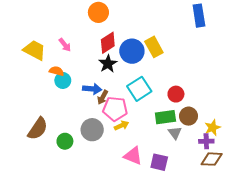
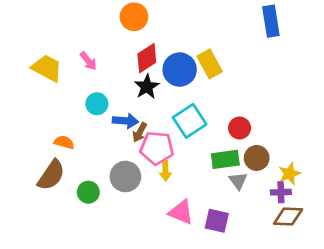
orange semicircle: (57, 71) -> (64, 142), moved
cyan circle: (63, 80) -> (97, 104), moved
yellow arrow: (121, 126) -> (165, 171), turned 112

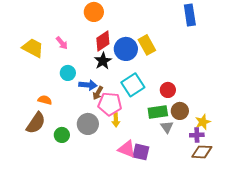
purple square: (217, 221) -> (141, 152), moved

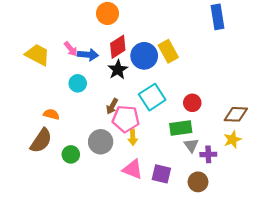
blue arrow: (88, 85) -> (88, 55), moved
brown circle: (180, 111) -> (198, 182), moved
purple cross: (197, 135) -> (208, 154), moved
pink triangle: (127, 149) -> (133, 169), moved
brown diamond: (202, 152) -> (236, 114), moved

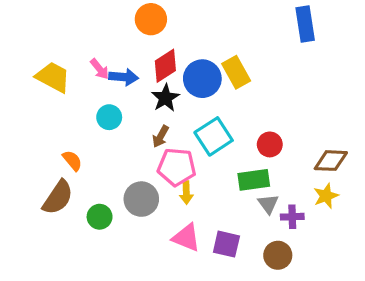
brown arrow: (112, 106) -> (161, 136), moved
orange semicircle: (51, 114) -> (72, 161), turned 35

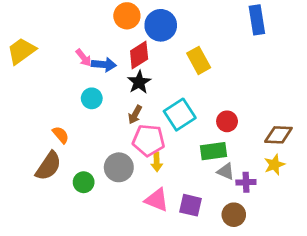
yellow trapezoid: (53, 77) -> (21, 51), moved, turned -64
blue circle: (202, 79) -> (161, 25), moved
gray triangle: (268, 204) -> (226, 171), turned -30

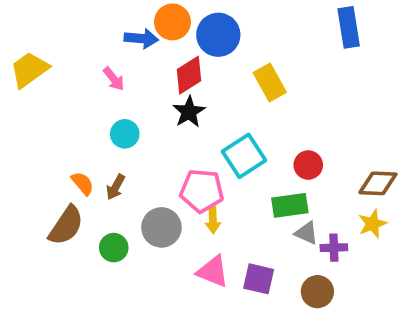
blue arrow: (104, 65) -> (141, 38), moved
brown arrow: (135, 115) -> (116, 187), moved

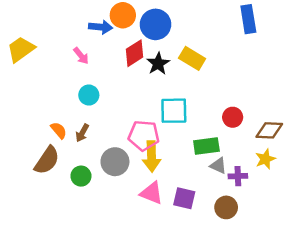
yellow rectangle: (270, 82) -> (192, 58), turned -30
black star: (189, 112) -> (158, 64), moved
cyan square: (244, 156) -> (174, 111), turned 32
red circle: (308, 165) -> (233, 117), moved
yellow arrow: (213, 220) -> (152, 156), size x1.6

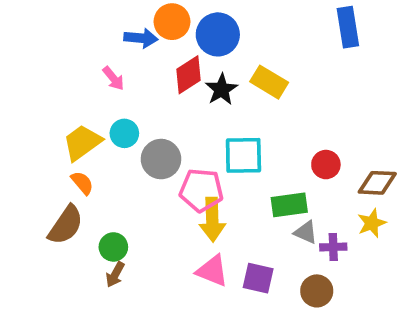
yellow trapezoid: (21, 49) -> (82, 143), moved
brown arrow: (82, 133) -> (115, 274), moved
gray circle: (115, 162) -> (161, 159), moved

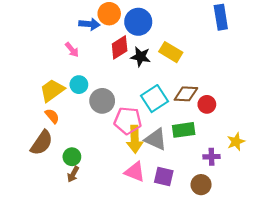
black star: (221, 89) -> (141, 57), turned -30
cyan square: (243, 155) -> (155, 99), turned -32
brown diamond: (377, 183) -> (186, 94), moved
gray triangle: (306, 232) -> (156, 139), moved, size x1.5

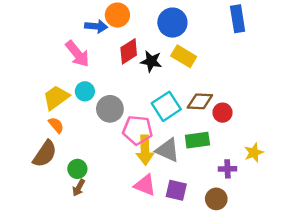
blue circle: (138, 22) -> (172, 23), moved
pink arrow: (72, 50) -> (77, 54), size x1.6

